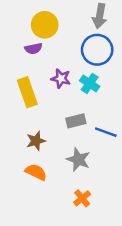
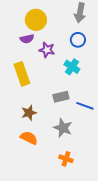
blue circle: (97, 50) -> (78, 40), size x0.6
purple star: (61, 78) -> (47, 50), moved
orange cross: (82, 198) -> (66, 159), turned -32

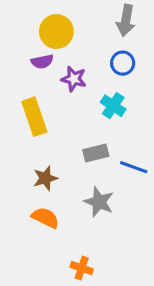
orange cross: (66, 159) -> (82, 268), moved

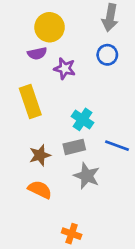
cyan cross: (113, 106) -> (83, 119), moved
gray rectangle: (96, 153) -> (74, 147), moved

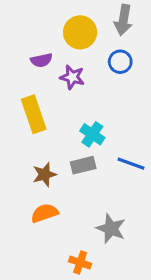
yellow circle: (50, 27) -> (80, 32), moved
gray star: (87, 176) -> (111, 229), moved
orange semicircle: (40, 190) -> (44, 213), turned -45

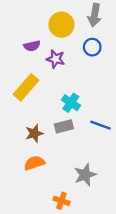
yellow rectangle: (34, 114) -> (26, 87), turned 60
gray star: (111, 229) -> (85, 175), turned 30

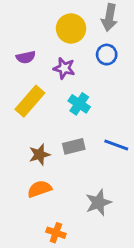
purple semicircle: (32, 46) -> (26, 57), moved
cyan cross: (71, 103) -> (79, 104), moved
orange cross: (61, 201) -> (56, 233), moved

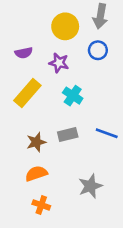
orange cross: (56, 233) -> (41, 205), moved

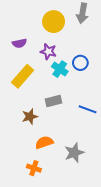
blue circle: (98, 50) -> (80, 63), moved
cyan cross: (73, 96) -> (60, 69), moved
gray rectangle: (68, 135) -> (54, 101), moved
orange semicircle: (36, 174) -> (44, 142), moved

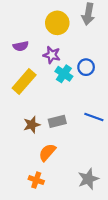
gray rectangle: (54, 101) -> (57, 121), moved
orange semicircle: (44, 142) -> (47, 152), turned -30
gray star: (74, 153) -> (88, 179), moved

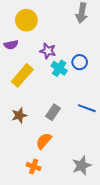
yellow circle: (57, 23) -> (26, 20), moved
purple semicircle: (21, 46) -> (11, 45), moved
gray rectangle: (57, 121) -> (53, 112), turned -42
brown star: (32, 125) -> (19, 115), moved

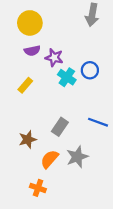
purple semicircle: (11, 45) -> (32, 51), moved
yellow rectangle: (22, 75) -> (25, 85), size x0.6
brown star: (19, 115) -> (28, 139), moved
gray star: (82, 165) -> (77, 157), moved

